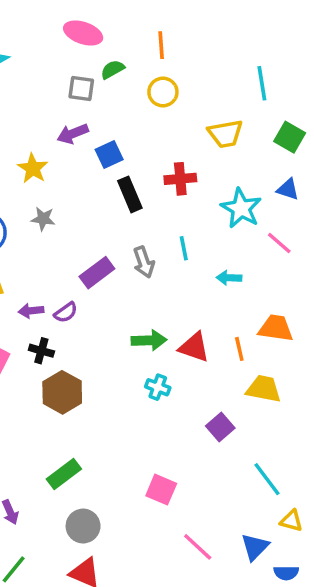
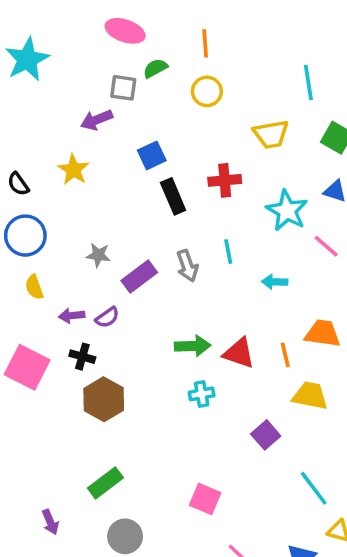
purple arrow: (73, 134) -> (97, 120), moved
gray star: (43, 219) -> (98, 255), moved
cyan cross: (158, 387) -> (202, 394), turned -30

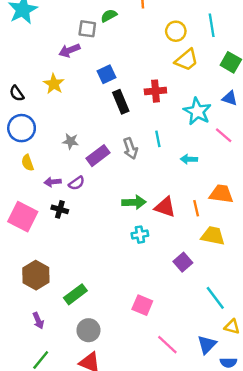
yellow circle: (207, 91) -> (176, 31), moved
yellow trapezoid: (271, 134) -> (187, 60), turned -30
brown hexagon: (104, 399) -> (36, 275), moved

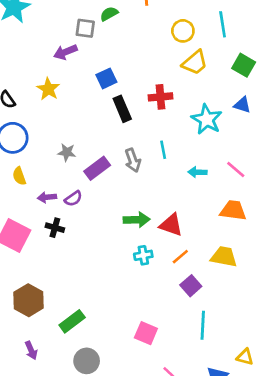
pink line: (224, 135) -> (236, 170), moved
orange line: (196, 208) -> (180, 257), moved, turned 63
cyan line: (215, 298) -> (203, 325), moved, turned 40

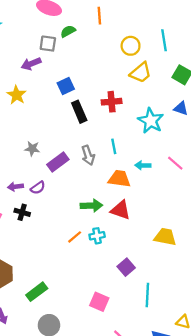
orange trapezoid: (233, 210) -> (119, 179), moved
orange line: (180, 257) -> (75, 237), moved
purple square: (191, 286) -> (126, 267), moved

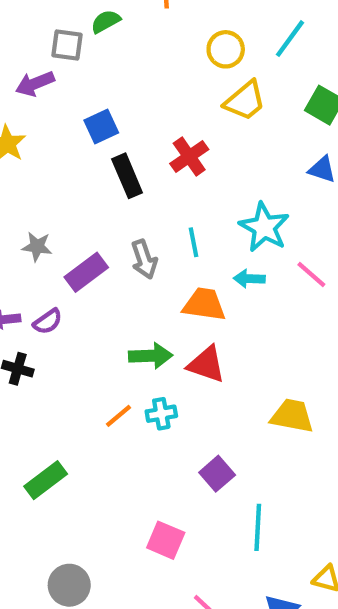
cyan line: (164, 40) -> (290, 39), turned 45
red cross: (112, 102) -> (189, 156), turned -30
cyan star: (151, 121) -> (264, 227), moved
green rectangle: (37, 292) -> (46, 480), moved

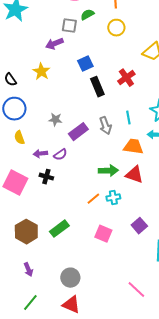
yellow circle: (226, 49) -> (116, 28), moved
pink square: (166, 540) -> (103, 234), moved

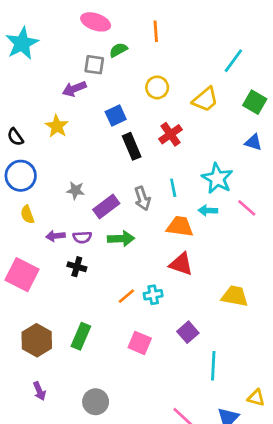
yellow circle: (116, 28) -> (157, 87), moved
purple semicircle: (60, 155) -> (82, 237), turned 32
green arrow: (108, 171) -> (121, 239), moved
black cross: (46, 177) -> (77, 267), moved
green rectangle: (59, 229) -> (81, 336), turned -30

